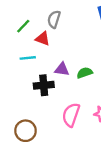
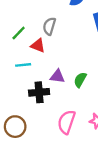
green semicircle: (85, 73) -> (80, 80), turned -42
brown circle: (25, 131) -> (15, 127), moved

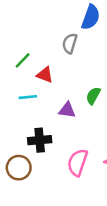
gray semicircle: (49, 26) -> (70, 43), moved
green semicircle: (80, 80) -> (93, 96), moved
black cross: (39, 92) -> (40, 140), moved

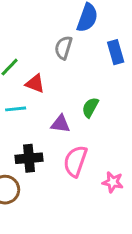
pink semicircle: (78, 162) -> (75, 161), moved

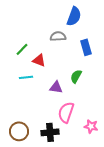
gray semicircle: (63, 48) -> (58, 36), turned 70
blue rectangle: (116, 52) -> (86, 47), moved
black cross: (29, 158) -> (50, 132), moved

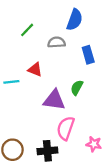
green line: (22, 49) -> (27, 30), moved
cyan line: (26, 77) -> (11, 82), moved
purple triangle: (56, 87) -> (54, 100), size x1.5

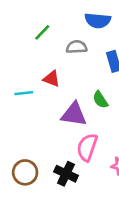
blue semicircle: (75, 20) -> (98, 21), turned 75
green semicircle: (77, 88) -> (100, 100), turned -63
black cross: (47, 151) -> (66, 174), turned 30

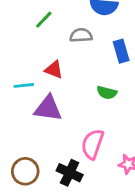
green semicircle: (100, 100) -> (107, 93), turned -42
purple triangle: (74, 114) -> (48, 108), moved

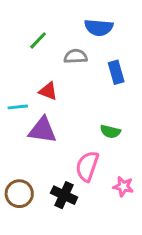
green semicircle: (107, 93) -> (110, 132), moved

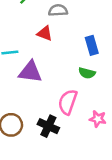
blue rectangle: (116, 72) -> (92, 45), moved
red triangle: (48, 91) -> (45, 33), moved

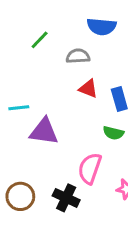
red triangle: (45, 33) -> (88, 89), moved

